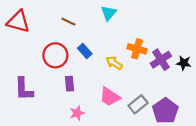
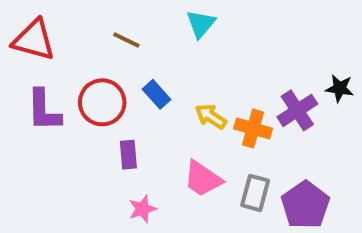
orange cross: (137, 49) -> (253, 129), moved
black star: (184, 63) -> (340, 88), moved
purple L-shape: (24, 89) -> (44, 110), moved
gray rectangle: (138, 104) -> (255, 193), turned -36

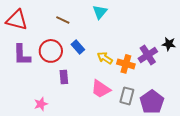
pink star: (142, 209) -> (41, 104), moved

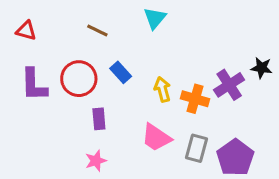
red triangle: (17, 20) -> (26, 31), size x0.6
yellow arrow: (105, 58) -> (162, 89), turned 42
pink star: (41, 104) -> (96, 161), moved

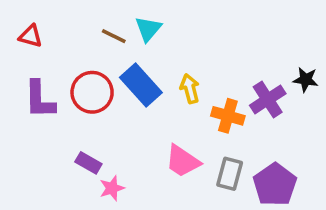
cyan triangle: (155, 18) -> (148, 29), moved
blue rectangle: (121, 72) -> (141, 85), size x1.6
yellow arrow: (162, 89) -> (190, 89), moved
purple rectangle: (99, 119) -> (88, 163), moved, turned -55

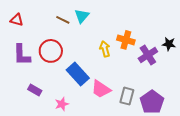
blue rectangle: (141, 85) -> (78, 74), moved
orange cross: (228, 116) -> (126, 40), moved
purple rectangle: (88, 163) -> (35, 90), moved

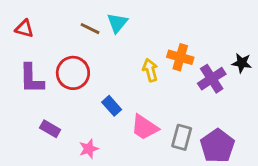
blue rectangle: (78, 74) -> (112, 106), size x0.6

